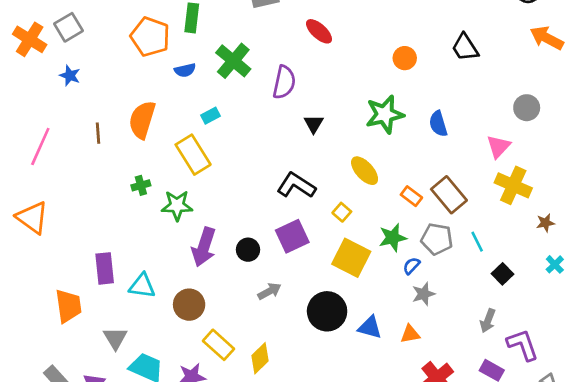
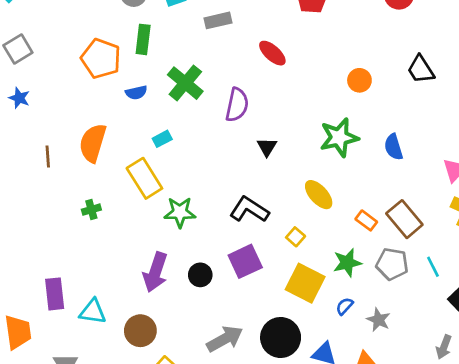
green star: (177, 205) -> (180, 212), moved
blue semicircle: (411, 266) -> (345, 306), moved
gray arrow: (269, 291) -> (225, 339), moved, size x1.5
gray star: (423, 294) -> (379, 320), turned -30

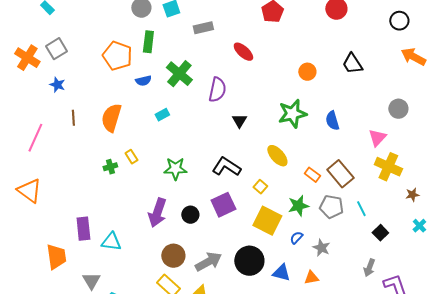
brown line: (48, 156) -> (73, 118), moved
yellow rectangle: (144, 178) -> (131, 157), moved, size x0.5
brown circle: (140, 331) -> (173, 256), moved

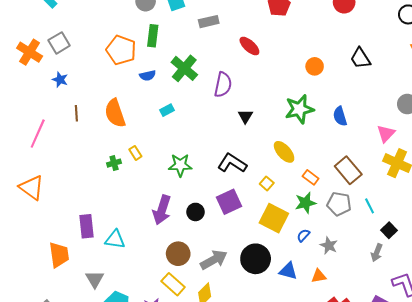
orange semicircle: (111, 118) -> (115, 113), turned -36
orange rectangle: (312, 175) -> (311, 177), moved
gray arrow: (369, 268) -> (377, 253), moved

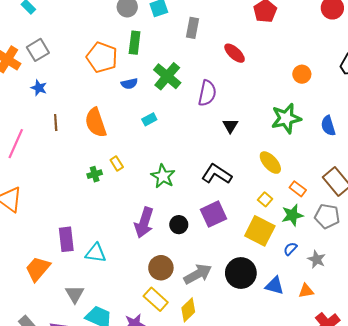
gray rectangle: (209, 22) -> (192, 28), turned -66
green star: (180, 165) -> (163, 176), turned 30
yellow square: (267, 183) -> (265, 199), moved
orange trapezoid: (59, 255) -> (38, 269), turned -132

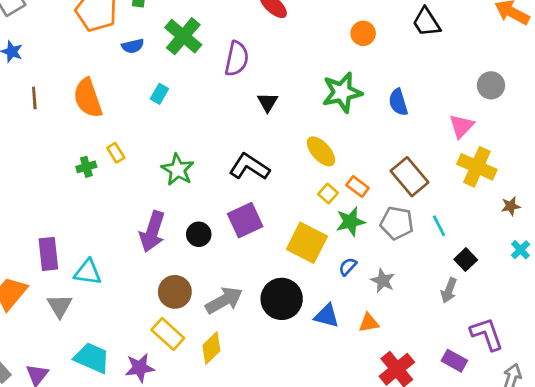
cyan rectangle: (149, 119) -> (159, 94), turned -32
yellow square: (265, 199) -> (328, 194), moved
gray triangle: (75, 294) -> (60, 306), moved

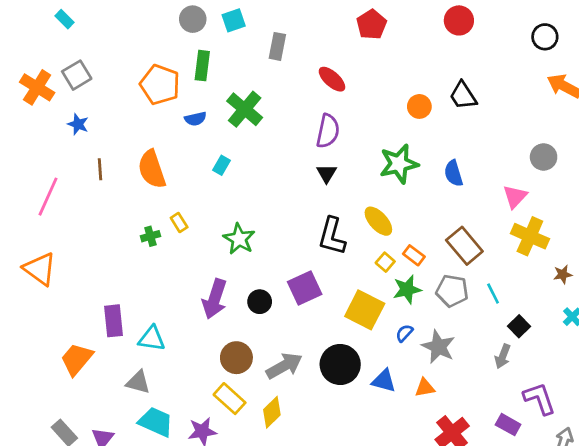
black trapezoid: (426, 22) -> (463, 96), moved
purple semicircle: (237, 59) -> (328, 131), moved
black L-shape: (249, 167) -> (332, 236), moved, turned -108
gray star: (383, 281) -> (438, 347), size x1.4
gray triangle: (60, 306) -> (138, 382), moved, turned -44

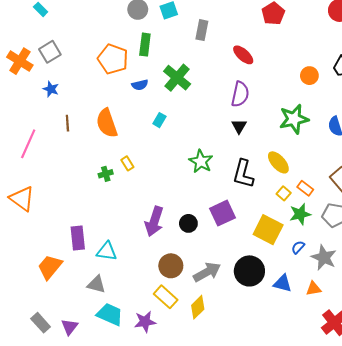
green star: (239, 239) -> (201, 161), moved

